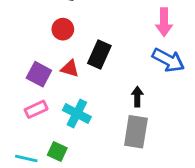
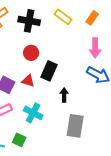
red circle: (63, 29) -> (31, 53), moved
black arrow: (137, 97) -> (64, 95), moved

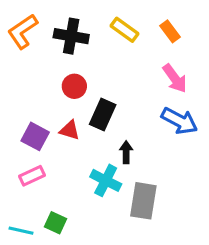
orange rectangle: (92, 18) -> (170, 31), turned -72
pink arrow: (95, 48) -> (175, 78), turned -36
cyan cross: (33, 113) -> (106, 180), moved

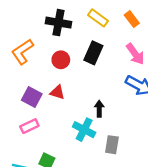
orange L-shape: (23, 31) -> (22, 52), moved
black rectangle: (103, 115) -> (93, 53), moved
gray rectangle: (143, 201) -> (112, 145), size x0.7

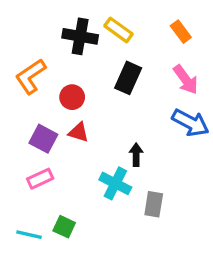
yellow rectangle: (98, 18) -> (118, 30), moved
red circle: (61, 60) -> (72, 97), moved

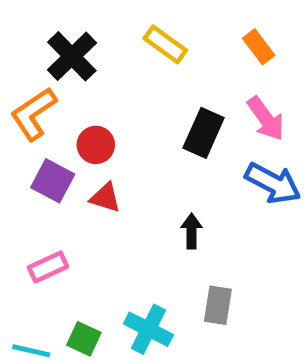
black cross: (80, 36) -> (72, 56), moved, turned 36
black rectangle: (128, 78) -> (204, 133), moved
purple square: (43, 139) -> (53, 181), moved
cyan cross: (115, 183) -> (148, 329), moved

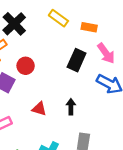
orange rectangle: (259, 47) -> (89, 27), moved, turned -42
red triangle: (105, 198) -> (39, 109), moved

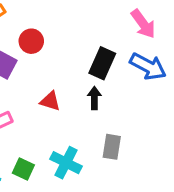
black rectangle: (77, 60) -> (102, 63), moved

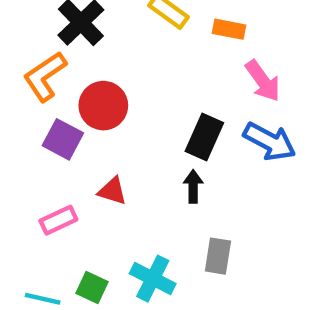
red circle: (31, 41) -> (103, 106), size x1.4
red triangle: (50, 101) -> (112, 191), moved

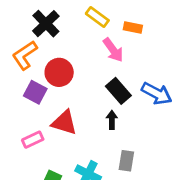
pink arrow: (263, 81) -> (113, 50), moved
black rectangle: (204, 137) -> (118, 91), turned -65
red triangle: (112, 191) -> (64, 122), size x1.5

